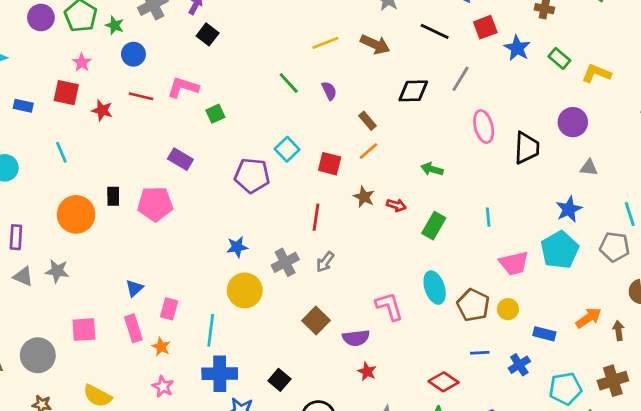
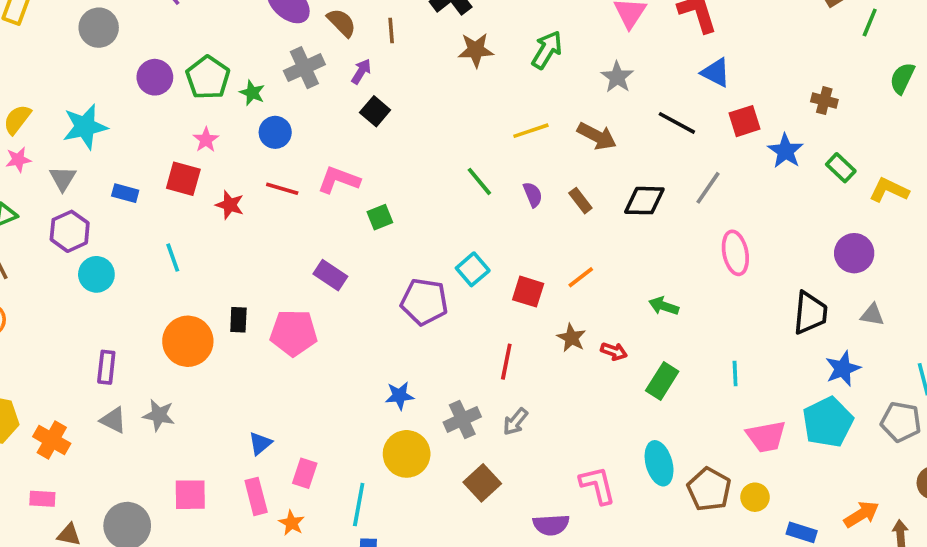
brown rectangle: (367, 121) -> (580, 201), moved
black trapezoid: (527, 148) -> (810, 313), moved
brown square: (316, 320) -> (482, 483), moved

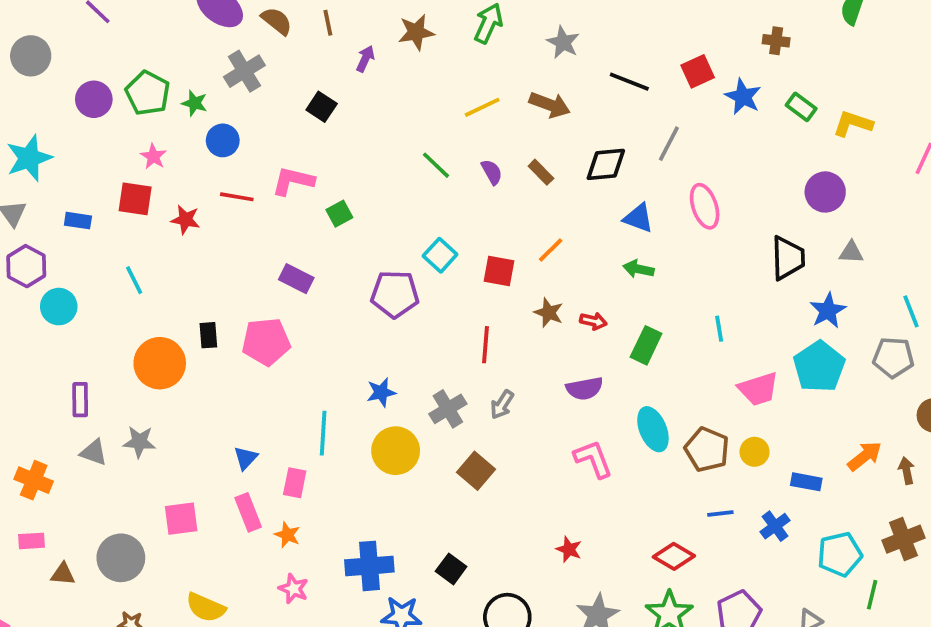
purple arrow: (361, 71) -> (365, 59), moved
blue triangle: (716, 73) -> (638, 218), moved
cyan line: (359, 505) -> (323, 433), moved
purple semicircle: (551, 525) -> (585, 388), moved

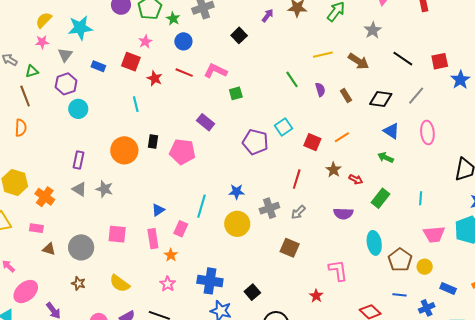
cyan line: (134, 280) -> (136, 104), moved
pink L-shape: (593, 459) -> (338, 270), moved
brown square: (476, 471) -> (290, 248), moved, turned -30

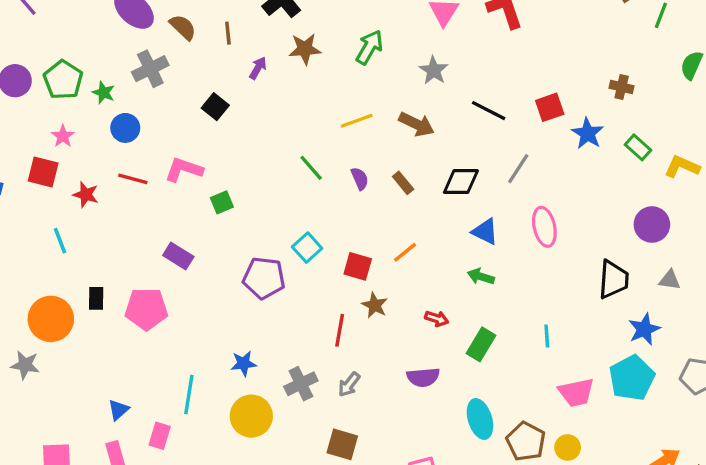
brown star: (333, 170) -> (375, 305), moved
gray star: (104, 189) -> (25, 365), moved

